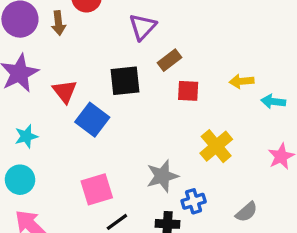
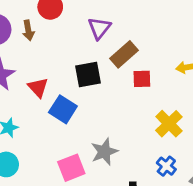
brown rectangle: (169, 60) -> (124, 54), size x1.4
gray star: (162, 176) -> (104, 152), moved
blue cross: (194, 201) -> (166, 166), moved, turned -30

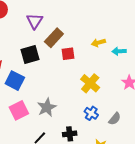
pink square: (71, 168) -> (19, 110), moved

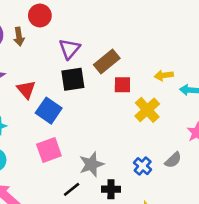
purple triangle: (35, 21) -> (69, 49), moved
yellow cross: (90, 83) -> (147, 110), moved
gray star: (47, 107) -> (91, 164), moved
gray semicircle: (115, 119) -> (173, 160), moved

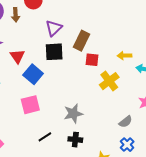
brown rectangle: (107, 62) -> (82, 41), turned -30
gray star: (91, 164) -> (73, 114), moved
blue cross: (143, 166) -> (127, 145), moved

